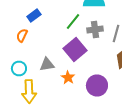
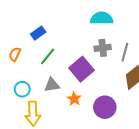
green line: (73, 22) -> (48, 56), moved
orange semicircle: (22, 36) -> (15, 54), moved

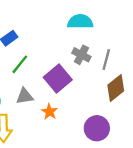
gray cross: (103, 48) -> (81, 55), turned 35
purple circle: (105, 107) -> (97, 128), moved

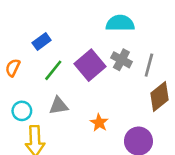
purple square: (58, 79) -> (90, 65), moved
orange star: (49, 112) -> (99, 123), moved

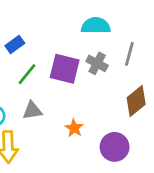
purple square: (90, 65) -> (65, 69), turned -36
gray line: (149, 65) -> (129, 54), moved

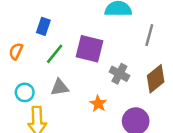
blue rectangle: (15, 44) -> (43, 26), turned -35
gray cross: (97, 63) -> (119, 74), moved

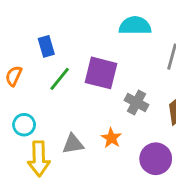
blue rectangle: (43, 26) -> (46, 46), turned -35
gray triangle: (60, 87) -> (73, 144), moved

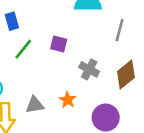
purple square: (101, 73) -> (59, 44), size x0.6

